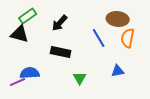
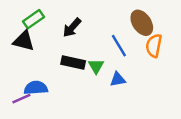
brown ellipse: (118, 19) -> (142, 23), turned 50
blue triangle: (118, 71) -> (118, 79), moved
green triangle: (80, 78) -> (96, 66), moved

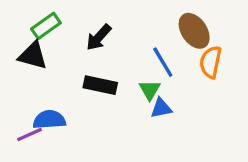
green triangle: (96, 66) -> (150, 90), moved

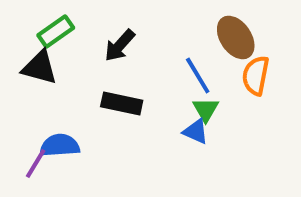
green triangle: (150, 90) -> (206, 110), moved
blue triangle: (161, 108) -> (196, 132), turned 35
purple line: (30, 134) -> (36, 164), turned -35

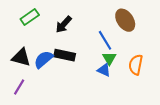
black triangle: (40, 68) -> (21, 57), moved
orange semicircle: (256, 76) -> (136, 65), moved
blue semicircle: (60, 146) -> (43, 59), moved, turned -36

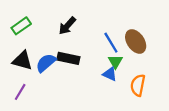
green rectangle: (30, 17) -> (21, 26), moved
brown ellipse: (125, 20) -> (136, 41), moved
orange semicircle: (136, 65) -> (138, 85), moved

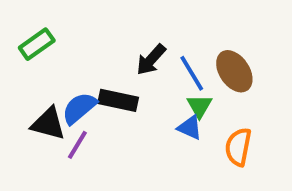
black arrow: (67, 26) -> (151, 60), moved
black triangle: (22, 61) -> (48, 124), moved
purple line: (20, 92) -> (77, 145), moved

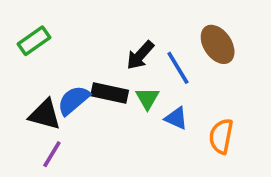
brown ellipse: (234, 71) -> (218, 44), moved
green triangle: (199, 106) -> (147, 98), moved
purple line: (77, 145) -> (52, 154), moved

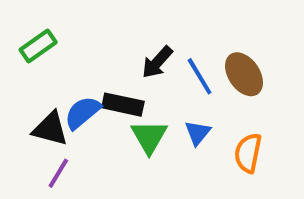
brown ellipse: (218, 44) -> (244, 74), moved
green triangle: (147, 98) -> (149, 137), moved, size x1.4
blue triangle: (176, 118) -> (198, 133), turned 45

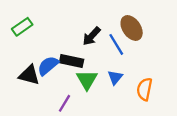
brown ellipse: (244, 74) -> (132, 28), moved
purple line: (58, 173) -> (64, 103), moved

